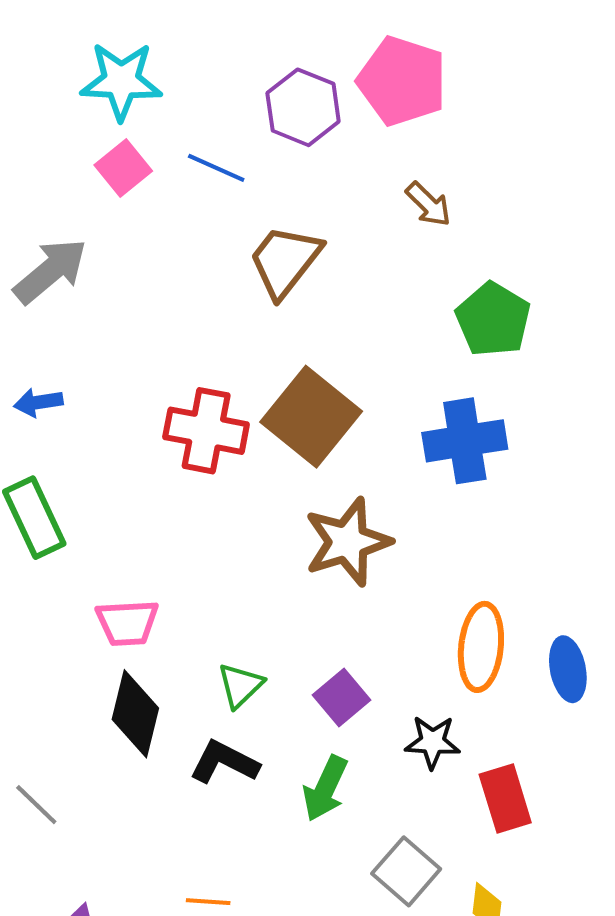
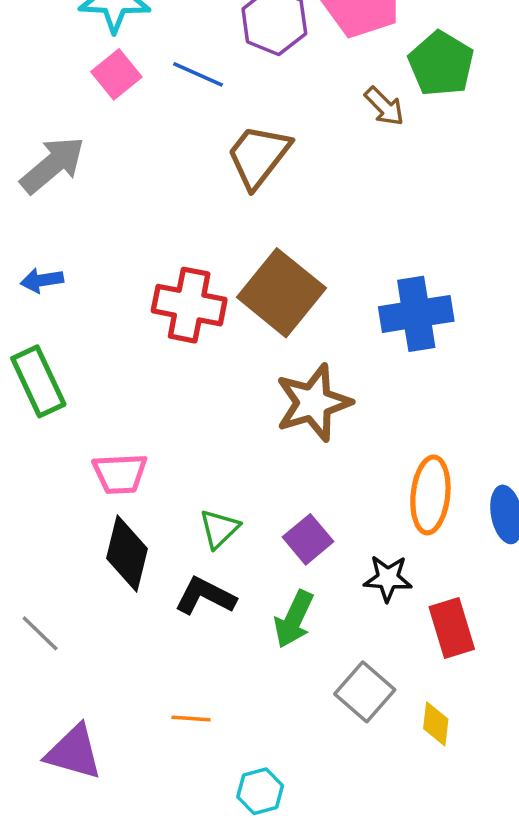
green pentagon: (493, 320) -> (441, 64), moved

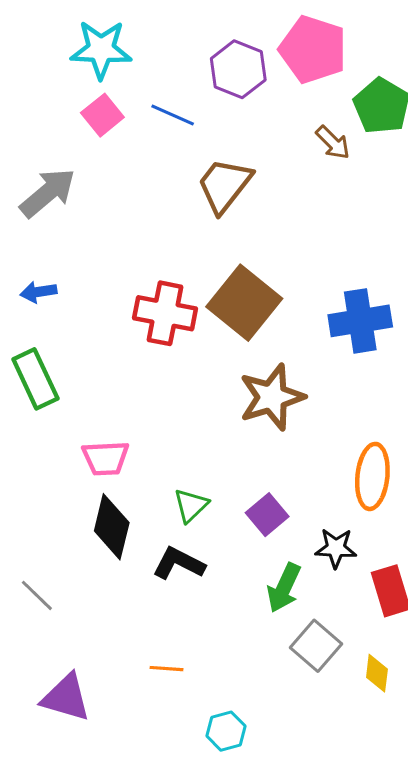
green arrow: (294, 619) -> (284, 588), moved

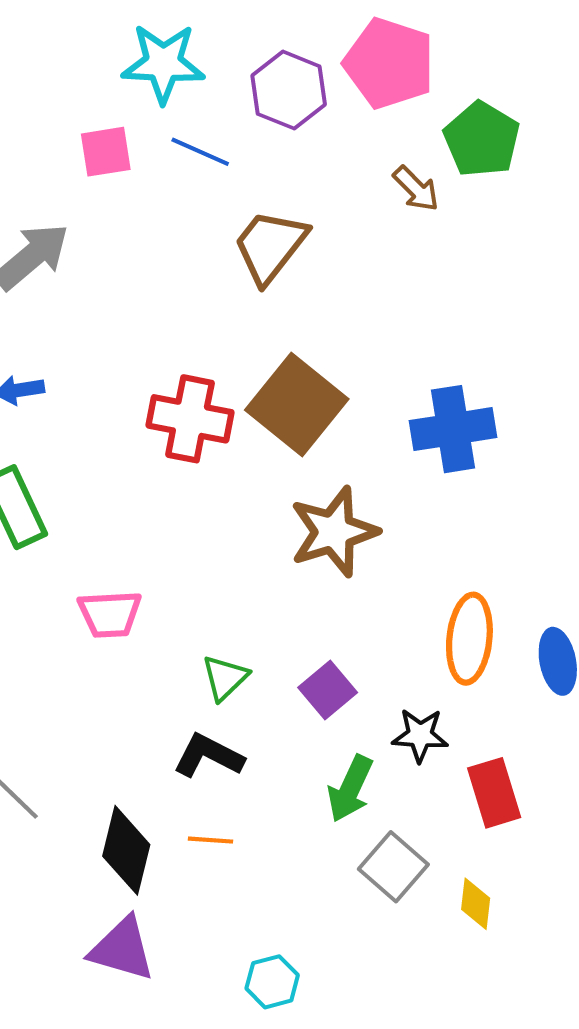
cyan star: (101, 49) -> (163, 63), moved
pink square: (102, 115) -> (106, 152), turned 30
black diamond: (112, 527) -> (126, 850), moved
orange line: (167, 669) -> (211, 840), moved
purple triangle: (66, 698) -> (122, 949), moved

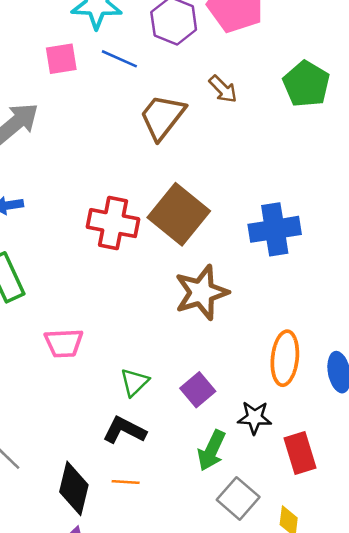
green pentagon: (482, 139) -> (306, 84), moved
brown arrow: (416, 189) -> (223, 89), moved

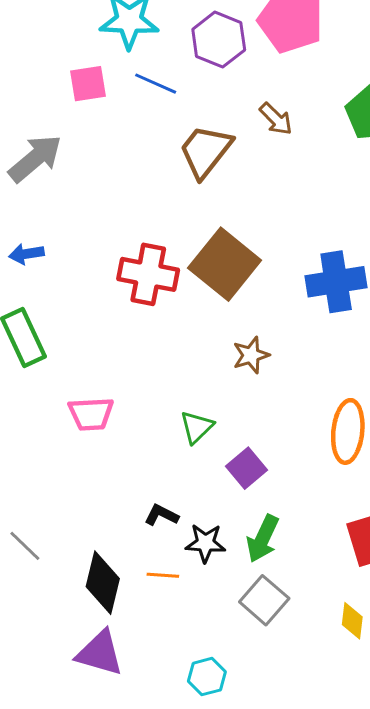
brown star: (201, 293) -> (251, 355), size x0.6
green triangle: (135, 382) -> (197, 427), moved
black star: (255, 418) -> (205, 543), moved
black L-shape: (124, 430) -> (161, 515), size x0.7
gray square: (238, 498) -> (264, 600), moved

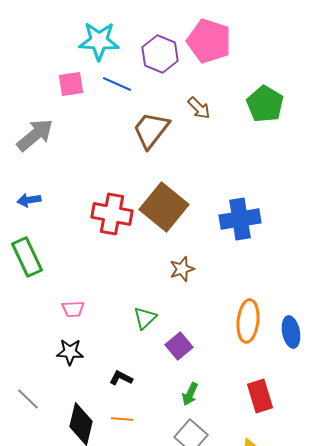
pink trapezoid: (91, 414) -> (73, 309), size x0.7
green arrow: (263, 539) -> (190, 394), size x0.7
black star: (205, 543) -> (70, 352), moved

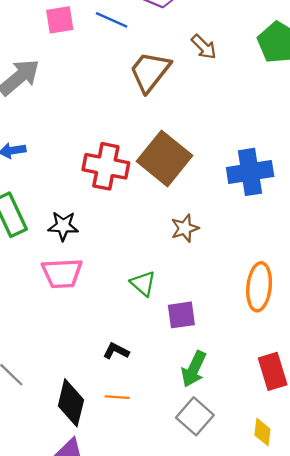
pink trapezoid: (73, 309) -> (62, 273), size x1.6
green triangle: (145, 318) -> (143, 283), turned -35
purple square: (179, 346) -> (181, 315), turned 32
black star: (70, 352) -> (63, 226), moved
green arrow: (190, 394) -> (194, 369), size x1.4

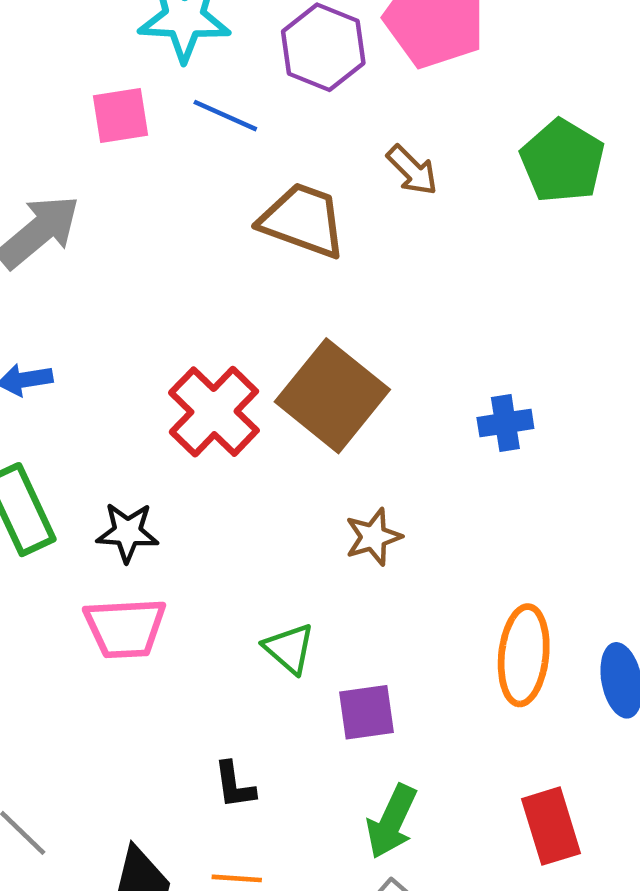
brown trapezoid: (150, 72) -> (303, 220), turned 72
red cross: (106, 166) -> (214, 412), turned 33
blue cross: (250, 172) -> (505, 423), size x0.6
black L-shape: (116, 351) -> (234, 785), turned -125

